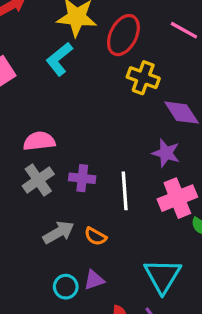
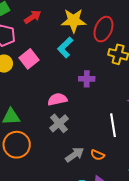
purple cross: (82, 178) -> (87, 79), moved

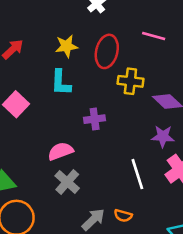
yellow star: (74, 21) -> (66, 46), size x0.7
cyan L-shape: (65, 47) -> (61, 83), turned -35

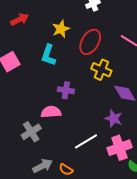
yellow star: (66, 46) -> (61, 29), turned -30
pink semicircle: (60, 151) -> (51, 112), moved
white line: (137, 174) -> (86, 141), turned 60

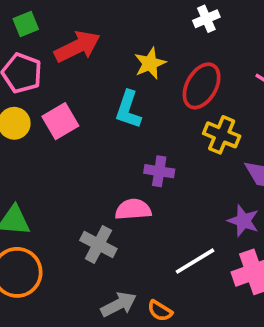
red arrow: (20, 19) -> (77, 47), size x1.4
gray cross: (31, 132) -> (98, 244), turned -30

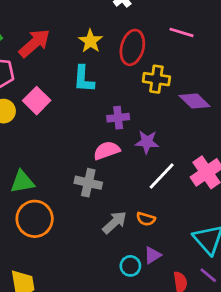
purple star: (243, 221) -> (147, 142), moved

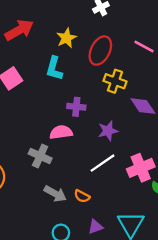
purple star: (147, 142) -> (108, 131), moved, turned -30
gray arrow: (115, 222) -> (55, 194), turned 60
purple triangle: (153, 255) -> (95, 227), moved

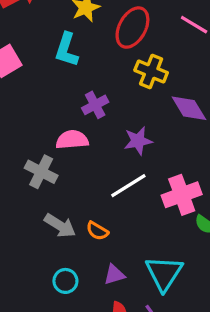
purple cross: (76, 107) -> (95, 105), turned -36

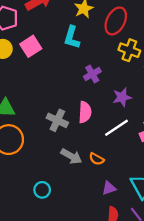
pink semicircle: (72, 140) -> (85, 112), moved, turned 100
cyan circle: (65, 281) -> (42, 190), moved

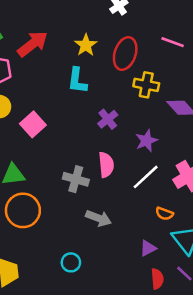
pink square: (31, 46) -> (33, 124), moved
orange semicircle: (97, 159) -> (164, 214), moved

